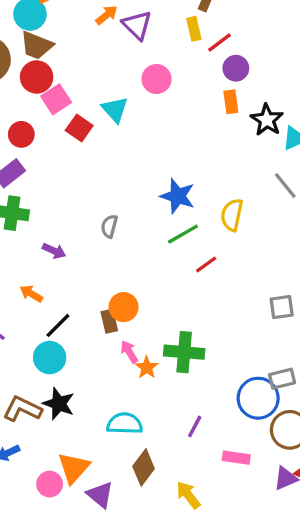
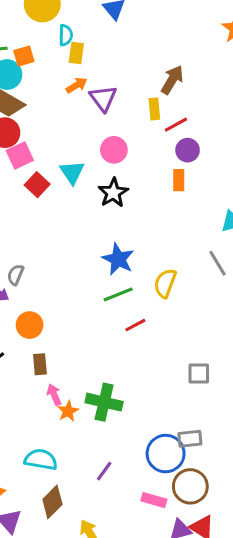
black star: (267, 120) -> (113, 193), moved
gray semicircle: (109, 226) -> (16, 275), moved
orange circle: (124, 307) -> (30, 325), moved
pink rectangle: (236, 458) -> (154, 500), moved

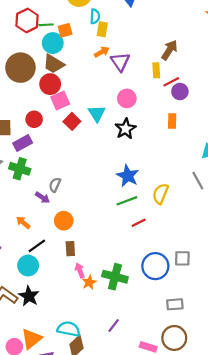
purple circle: (188, 150) -> (180, 92), moved
blue circle: (166, 454) -> (155, 266), moved
cyan semicircle: (41, 459) -> (69, 329), moved

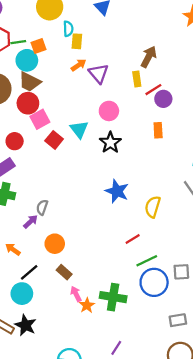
purple arrow: (42, 198) -> (30, 222), turned -72
green line: (127, 201) -> (147, 261), moved
brown rectangle: (70, 249) -> (64, 272), turned -40

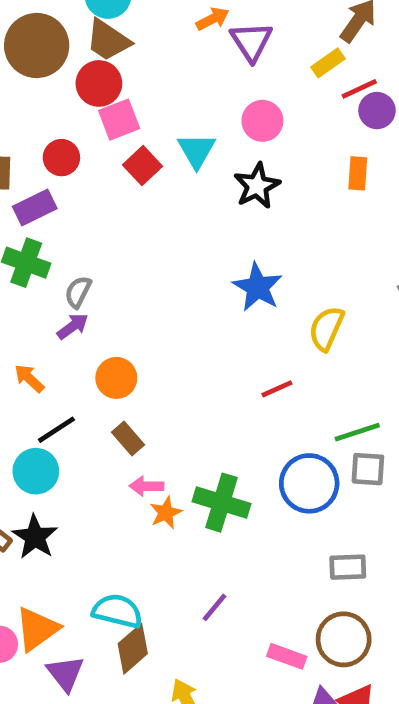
yellow rectangle: (137, 79) -> (328, 63), turned 56
gray semicircle: (42, 207) -> (78, 292), moved
green line: (147, 261) -> (357, 432), moved
pink arrow: (76, 294) -> (146, 486), turned -70

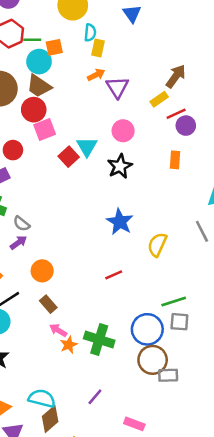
red square: (143, 166) -> (69, 157), moved
gray semicircle: (78, 292) -> (22, 224), turned -78
red line: (277, 389) -> (114, 275), moved
pink arrow: (146, 486) -> (58, 330), turned 30
brown circle: (344, 639) -> (153, 360), moved

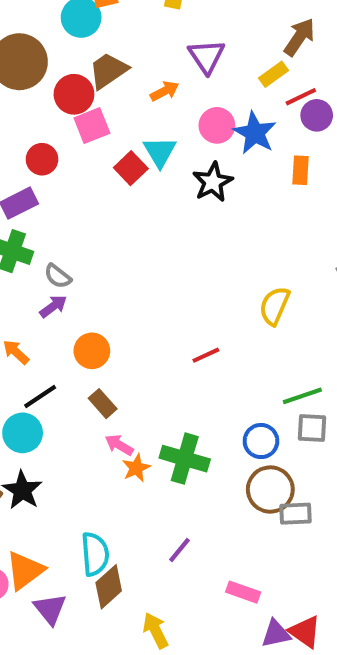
orange arrow: (96, 75) -> (165, 91), moved
brown trapezoid: (39, 86) -> (108, 71), moved, turned 112
blue star: (120, 222) -> (255, 133), moved
blue circle: (147, 329) -> (261, 441), size x0.7
cyan semicircle: (42, 398) -> (95, 554), turned 72

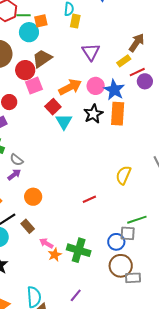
orange arrow: (165, 91) -> (70, 87), moved, size x1.6
cyan triangle: (160, 152) -> (64, 122), moved
orange rectangle: (300, 170) -> (118, 114), moved, size x1.6
brown rectangle: (103, 404) -> (28, 226), moved
gray square: (312, 428) -> (128, 233), moved

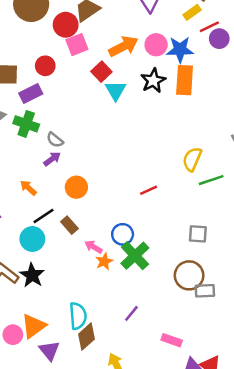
blue star: (114, 90) -> (180, 50), turned -30
green line: (137, 220) -> (211, 180), moved
blue circle: (116, 242) -> (123, 234), moved
green cross: (79, 250) -> (135, 256), turned 30

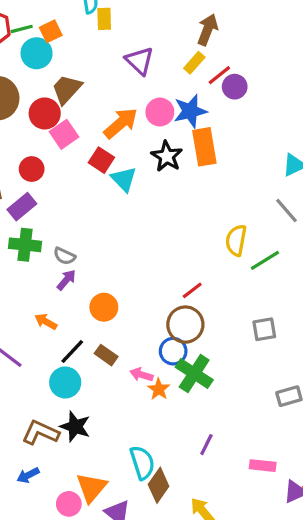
brown circle: (189, 275) -> (185, 325), moved

